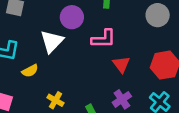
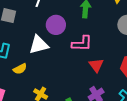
white triangle: (52, 41) -> (39, 45), turned 30

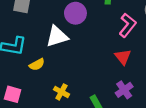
pink L-shape: (82, 43) -> (128, 25), moved, turned -50

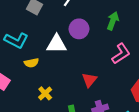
red triangle: (123, 57) -> (89, 80), moved

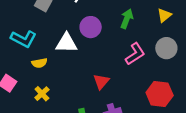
yellow cross: (45, 93) -> (42, 94), moved

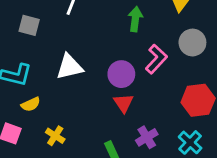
purple circle: (91, 27) -> (121, 74), moved
yellow semicircle: (39, 63) -> (31, 104), moved

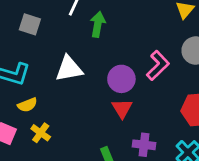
green arrow: (135, 19) -> (98, 24), moved
yellow cross: (55, 136) -> (41, 133), moved
purple cross: (147, 137) -> (144, 145), turned 35

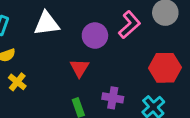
red triangle: (122, 109) -> (79, 68), moved

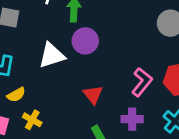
pink L-shape: (129, 25) -> (142, 82), moved
purple circle: (95, 36) -> (85, 41), moved

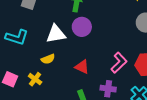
yellow semicircle: (16, 95) -> (48, 59), moved
red triangle: (93, 95) -> (82, 67), turned -35

